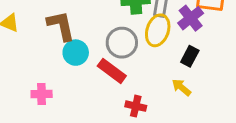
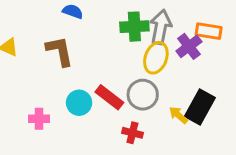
gray circle: (122, 43) -> (143, 95), moved
cyan circle: (76, 53) -> (79, 103), moved
black rectangle: (190, 56) -> (200, 107), moved, size x1.6

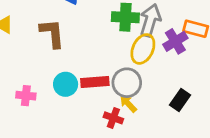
red rectangle: (109, 97) -> (95, 82), turned -48
black rectangle: (200, 107) -> (180, 100), size x0.7
yellow arrow: (178, 115) -> (128, 104), moved

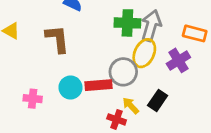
purple cross: (175, 41) -> (178, 60), moved
gray circle: (127, 83) -> (123, 72), moved
black rectangle: (180, 100) -> (158, 100), moved

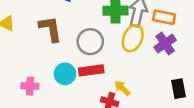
orange rectangle: (195, 33) -> (164, 17), moved
gray circle: (123, 72) -> (90, 42), moved
black rectangle: (158, 100) -> (178, 89), moved, turned -42

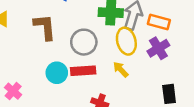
yellow ellipse: (133, 38) -> (126, 41), turned -40
pink cross: (30, 86) -> (13, 91), moved, turned 35
yellow arrow: (122, 88) -> (121, 69), moved

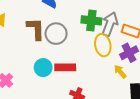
gray circle: (84, 42) -> (56, 34), moved
yellow arrow: (121, 69) -> (120, 72), moved

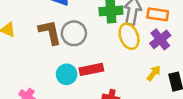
yellow arrow: (120, 72) -> (154, 73), moved, turned 88

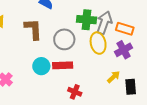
gray circle: (74, 33) -> (64, 39), moved

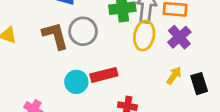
gray circle: (64, 39) -> (83, 31), moved
yellow ellipse: (98, 43) -> (144, 36), turned 35

